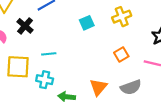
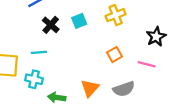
black cross: (25, 26) -> (51, 25), moved

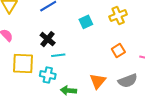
black cross: (51, 25) -> (48, 39), moved
cyan line: (39, 52) -> (58, 55), moved

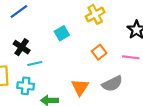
cyan square: (86, 22) -> (62, 33), moved

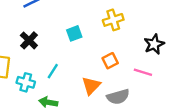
cyan line: (35, 63) -> (53, 71), moved, turned -56
orange triangle: (80, 87) -> (91, 86), moved

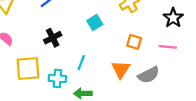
black cross: (29, 40) -> (53, 38), turned 30
orange square: (110, 61) -> (134, 42), turned -35

